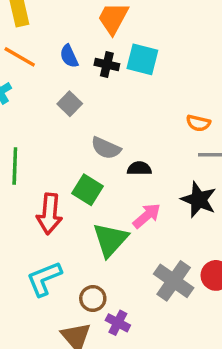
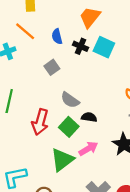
green square: (87, 190) -> (69, 127), moved
red arrow: (49, 214) -> (40, 122), moved

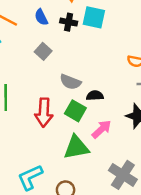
green triangle: (62, 160) -> (76, 147), turned 40

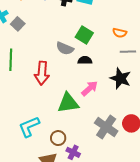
gray square: (43, 51) -> (18, 24), moved
green square: (75, 111) -> (84, 35), moved

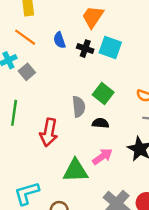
gray semicircle: (65, 48) -> (79, 107), turned -126

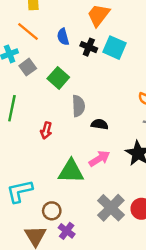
green square: (103, 94) -> (58, 78), moved
red arrow: (49, 132) -> (46, 130), size x0.6

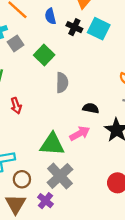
black semicircle: (100, 124) -> (91, 108), moved
red arrow: (46, 130) -> (16, 106), moved, turned -35
gray cross: (111, 208) -> (60, 176), moved
brown circle: (52, 211) -> (22, 179), moved

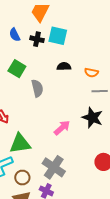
black semicircle: (91, 108) -> (64, 66), moved
green triangle: (52, 144) -> (20, 144), moved

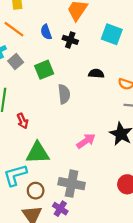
cyan square: (58, 36) -> (112, 34), moved
green square: (17, 69) -> (44, 70), turned 30
gray cross: (54, 167) -> (72, 184), turned -30

